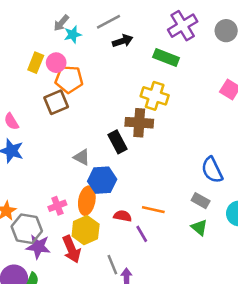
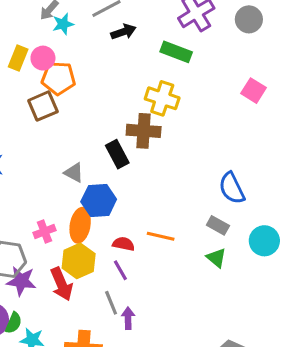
purple line: (142, 234) -> (120, 270), moved

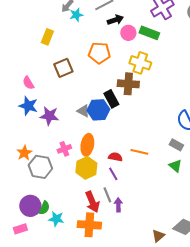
pink circle: (43, 58) -> (128, 33), moved
orange pentagon: (58, 78) -> (99, 53), moved
blue hexagon: (99, 201) -> (98, 110), moved
purple star: (21, 281) -> (49, 116), moved
red arrow: (62, 284) -> (92, 202), moved

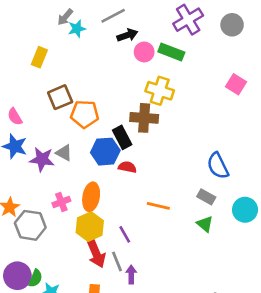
orange pentagon: (99, 53) -> (85, 114), moved
gray triangle: (83, 111) -> (64, 153), moved
red semicircle: (115, 157) -> (127, 167), moved
red arrow: (92, 202) -> (96, 254), moved

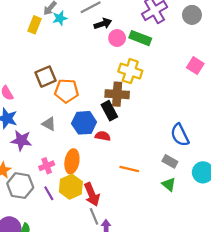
yellow rectangle: (39, 57) -> (35, 25), moved
black rectangle: (122, 137) -> (109, 111), moved
purple star: (42, 159) -> (21, 140), moved
purple line: (125, 234) -> (49, 193), moved
red arrow: (96, 254) -> (92, 194), moved

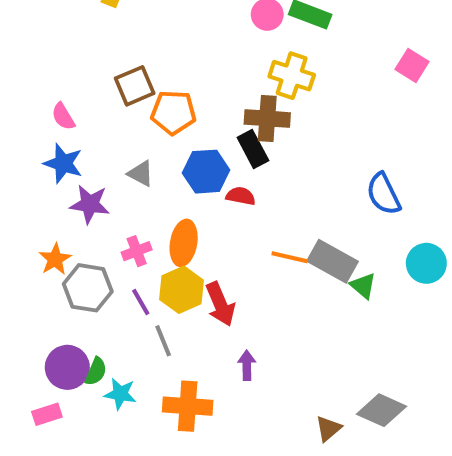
gray rectangle: (170, 161) -> (333, 261), moved, size x1.6
gray line: (94, 216) -> (163, 341), moved

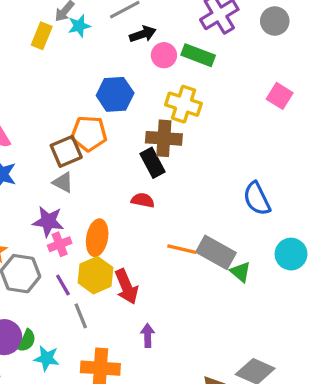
brown square: (135, 86) -> (66, 151), moved
blue hexagon: (206, 172) -> (115, 94), moved
purple star: (90, 204) -> (48, 221), moved

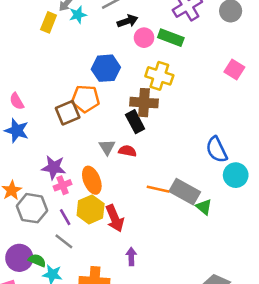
gray triangle: (63, 182) -> (107, 147), moved, turned 30
orange ellipse: (97, 238) -> (92, 180), turned -32
cyan circle: (291, 254) -> (236, 175), moved
gray line: (81, 316) -> (64, 241), moved, turned -30
green semicircle: (27, 340) -> (37, 260), turned -90

